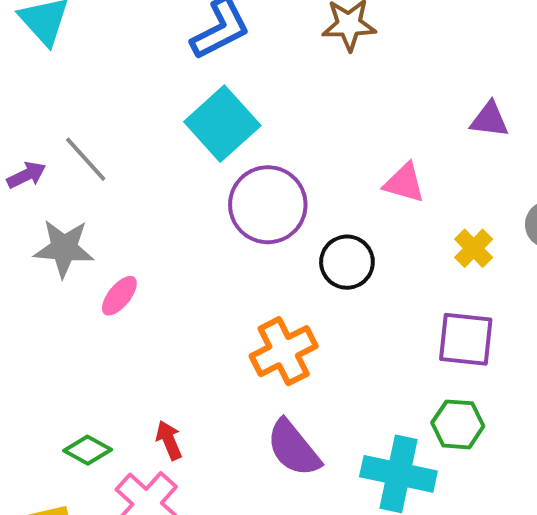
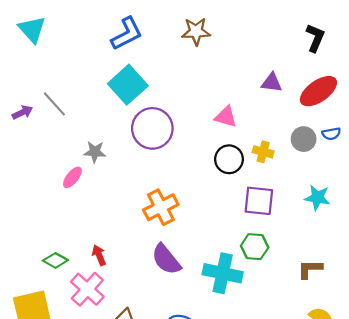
gray star: (64, 248) -> (95, 152), moved, size x0.7
yellow cross: (474, 248) -> (263, 152), turned -30
black circle: (347, 262) -> (229, 159), moved

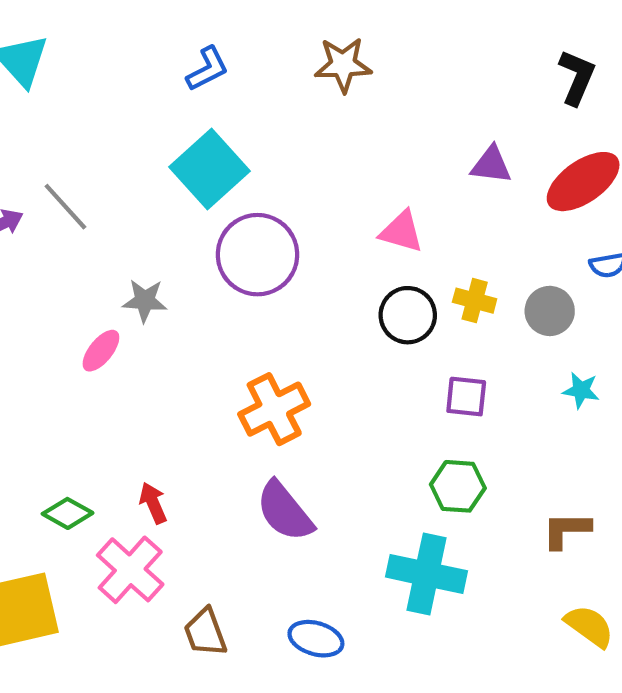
blue L-shape: (127, 34) -> (207, 69), size x0.7
gray circle: (304, 139) -> (550, 311), moved
cyan star: (317, 198) -> (581, 390), size x0.7
purple square: (259, 201) -> (466, 397), size x0.7
cyan cross: (223, 273) -> (427, 574), moved

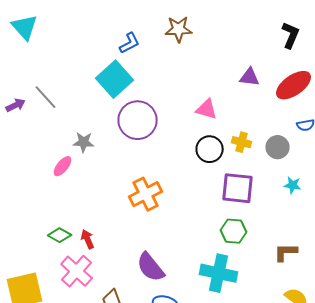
blue L-shape: (207, 69) -> (130, 43), moved
purple square: (466, 397) -> (238, 188), size x1.6
purple semicircle: (285, 511) -> (151, 267), moved
green diamond: (68, 513) -> (60, 235), moved

